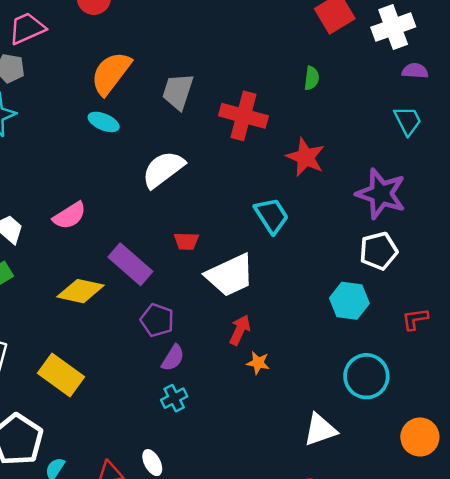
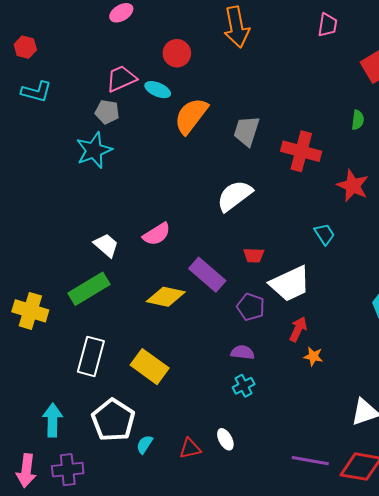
cyan ellipse: (104, 122) -> (158, 90), moved
cyan trapezoid: (271, 216) -> (324, 234), size x0.7
purple pentagon: (157, 320) -> (251, 307), moved
purple semicircle: (173, 358) -> (243, 352), turned -115

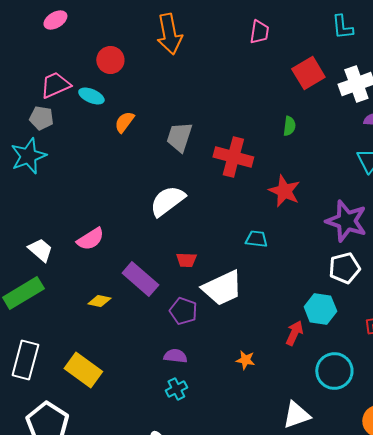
orange semicircle: (191, 116) -> (124, 122), size x0.6
cyan trapezoid: (324, 234) -> (256, 239), turned -50
yellow diamond: (166, 297) -> (99, 301), size x0.6
red arrow: (298, 329) -> (294, 333), moved

